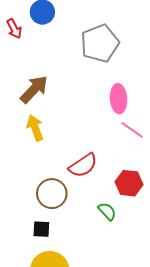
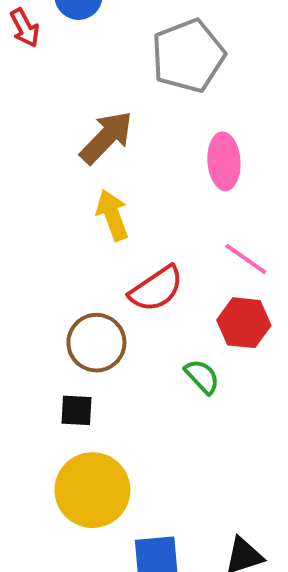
brown arrow: (34, 89) -> (106, 137), moved
yellow arrow: (35, 128) -> (112, 215), moved
pink line: (132, 130) -> (246, 259), moved

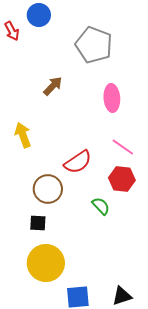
gray pentagon: (188, 56) -> (94, 45), turned -30
brown arrow: (106, 137) -> (53, 86), size x0.7
yellow arrow: (112, 215) -> (23, 135), moved

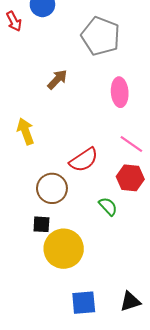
yellow circle: (46, 263) -> (64, 249), moved

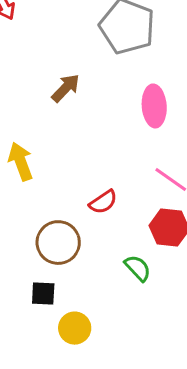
red semicircle: (84, 160) -> (103, 202), size x0.7
yellow circle: (64, 249) -> (75, 328), size x0.6

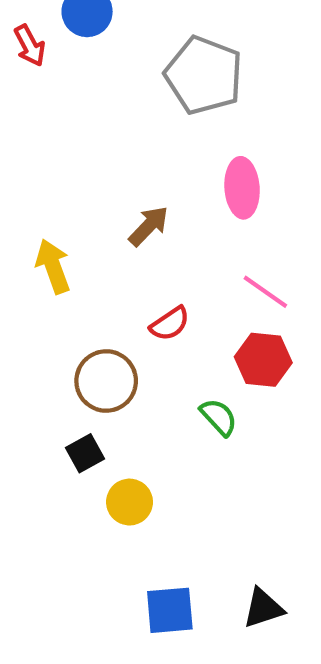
brown arrow: (66, 88) -> (149, 226), moved
black square: (43, 294) -> (85, 453), turned -32

